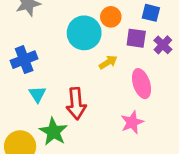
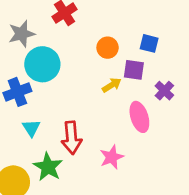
cyan circle: (84, 33) -> (42, 64), moved
purple cross: (163, 45) -> (164, 91), moved
yellow arrow: (108, 62) -> (112, 85), moved
pink star: (132, 122) -> (112, 157), moved

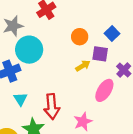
blue square: (149, 43) -> (112, 33), turned 32
pink ellipse: (139, 117) -> (104, 90), turned 50

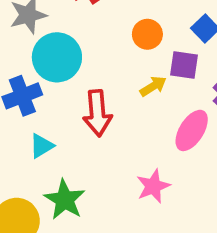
cyan triangle: (21, 99) -> (42, 146), turned 32
red arrow: (52, 107) -> (97, 113), moved

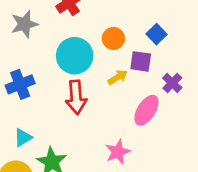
cyan circle: (57, 57) -> (75, 56), moved
cyan triangle: (42, 146) -> (23, 138), moved

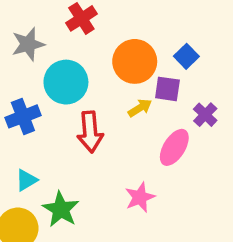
orange circle: (113, 38) -> (135, 61), size x1.6
cyan circle: (75, 56) -> (66, 82), moved

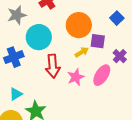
blue square: (186, 56) -> (117, 18), moved
pink star: (140, 197) -> (76, 77), moved

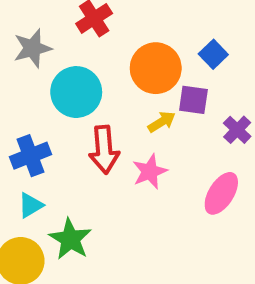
blue square: (117, 18) -> (213, 54), moved
blue cross: (14, 57) -> (30, 156), moved
pink ellipse: (102, 75) -> (221, 193), moved

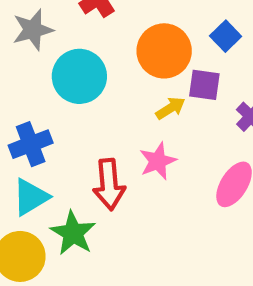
red arrow: (104, 150) -> (109, 184), moved
cyan triangle: (30, 205) -> (31, 197), size x1.4

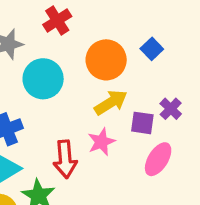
purple square: (204, 85) -> (142, 123), moved
yellow arrow: (170, 108) -> (111, 102), size x1.5

